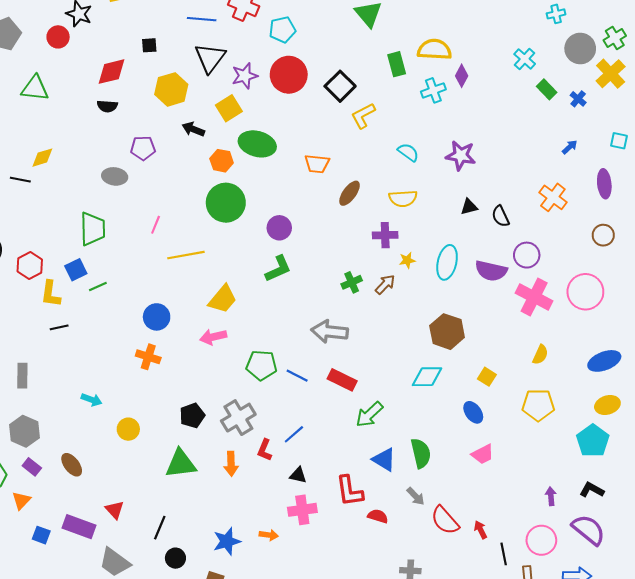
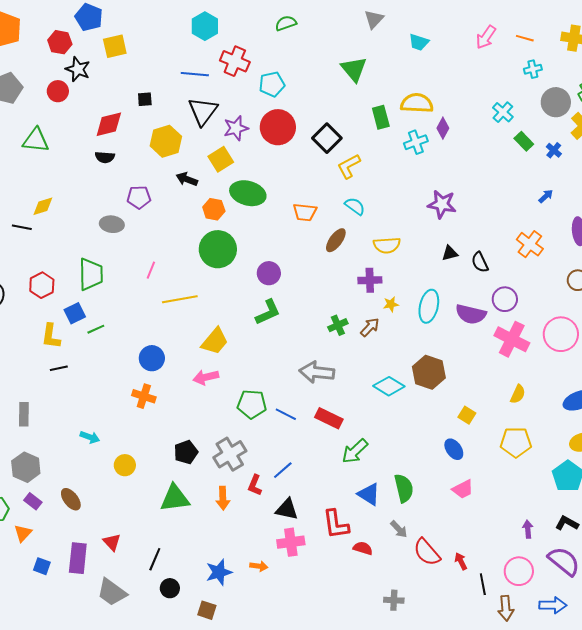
cyan semicircle: (408, 152) -> (355, 206), moved
red hexagon: (30, 266) -> (42, 285), moved
cyan diamond: (427, 377) -> (389, 386), moved, turned 32
black triangle: (298, 475) -> (287, 509), size x1.4
purple rectangle: (79, 527) -> (78, 558), turned 76

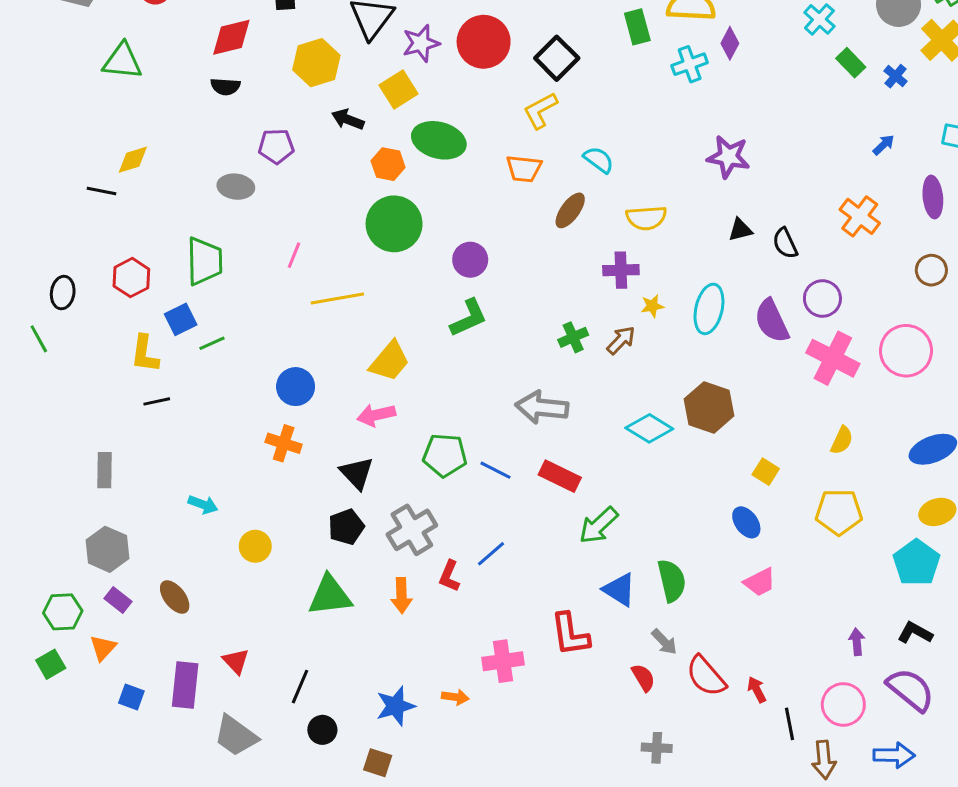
yellow L-shape: (349, 166) -> (540, 110), moved
purple semicircle: (471, 314) -> (772, 321), turned 52
black triangle: (287, 509) -> (357, 473), moved, turned 35
red semicircle: (363, 548) -> (643, 678), moved, turned 42

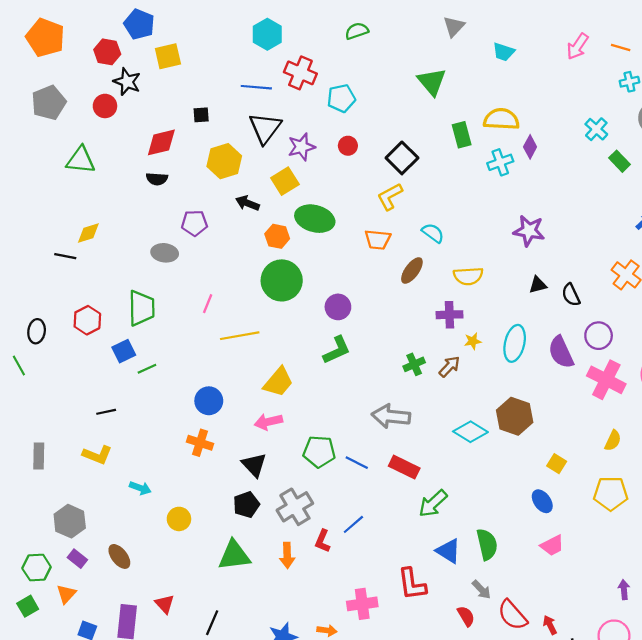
red circle: (484, 42) -> (348, 146), size x0.5
yellow L-shape: (145, 354) -> (97, 455), moved, turned -76
gray rectangle: (104, 470) -> (39, 456), moved

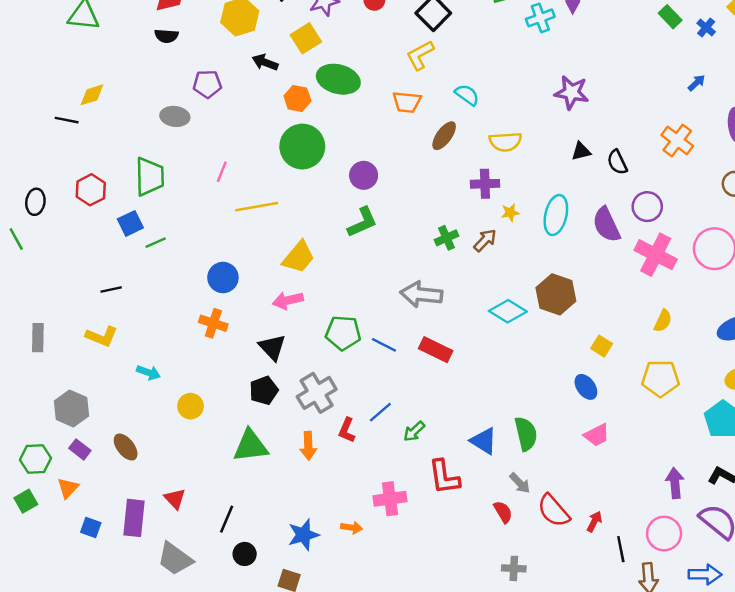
green arrow: (433, 503) -> (414, 431), moved, size x0.7
purple arrow: (624, 590) -> (675, 483), size x1.4
red arrow: (550, 625) -> (594, 522), turned 54

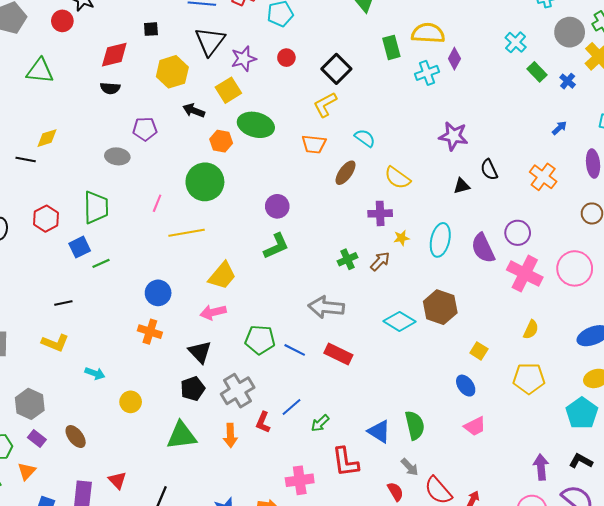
yellow semicircle: (505, 142) -> (397, 178), turned 40
green circle: (302, 147) -> (205, 182), moved
black semicircle: (617, 162) -> (489, 170), moved

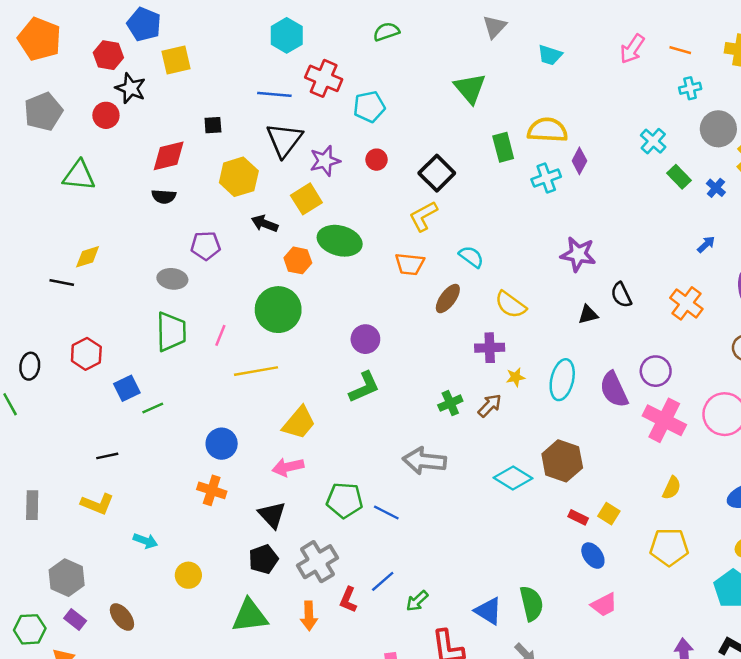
green trapezoid: (96, 207) -> (171, 332), moved
red rectangle: (338, 354) -> (578, 517), moved, size x0.6

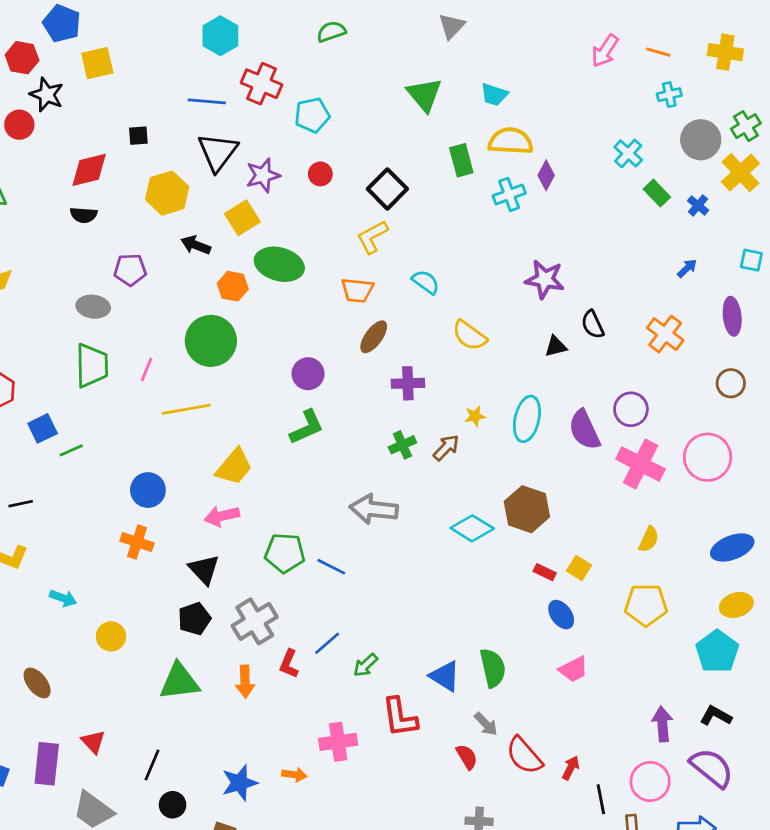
cyan trapezoid: (550, 55) -> (494, 95), moved
brown ellipse: (448, 299) -> (374, 337), moved
purple cross: (490, 348) -> (408, 383), moved

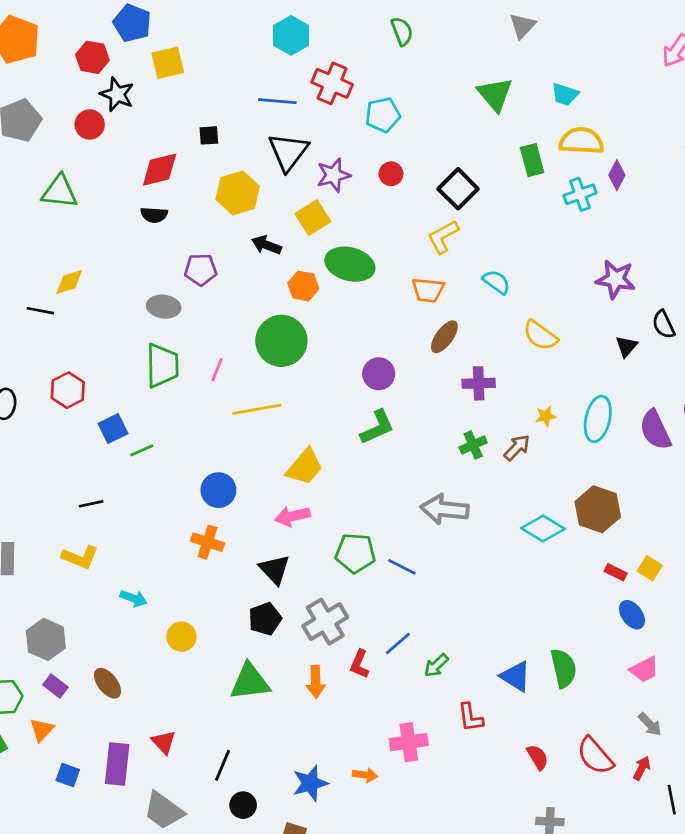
green semicircle: (331, 32) -> (402, 31), turned 88
black triangle: (556, 346) -> (627, 346), turned -35
red L-shape: (400, 717) -> (470, 717), size x0.7
gray arrow: (486, 724) -> (650, 724), moved

